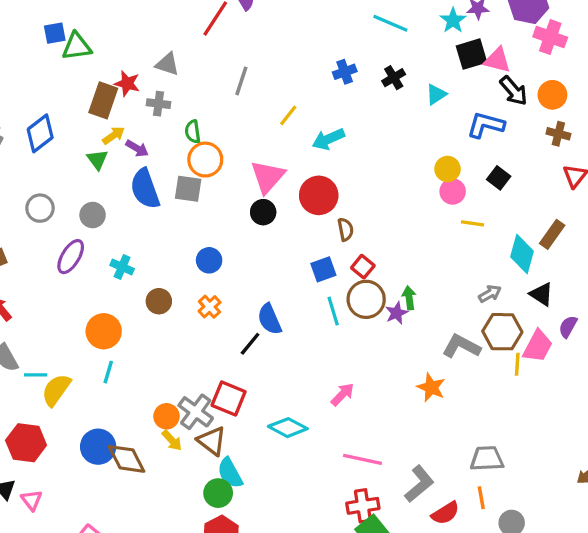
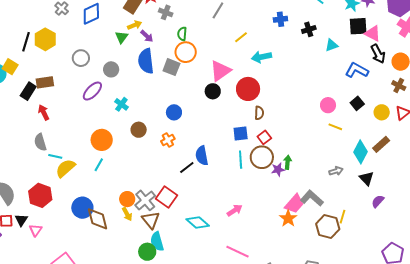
yellow circle: (448, 169) -> (382, 112), moved
brown hexagon: (502, 332) -> (328, 227), moved
pink trapezoid: (538, 346) -> (294, 204), moved

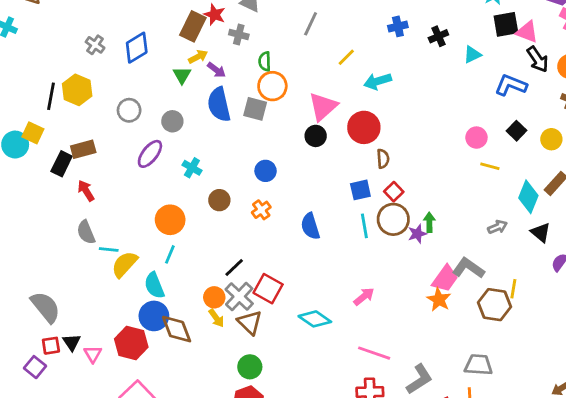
black line: (187, 168) -> (234, 268), moved
red hexagon: (40, 195) -> (131, 343), moved
cyan semicircle: (157, 241) -> (154, 285), moved

